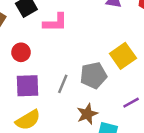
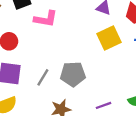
yellow square: (123, 56) -> (109, 38), moved

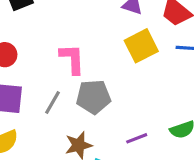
pink L-shape: (46, 19) -> (72, 59), moved, turned -100

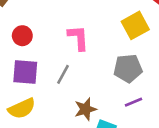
gray pentagon: (93, 97) -> (128, 68), moved

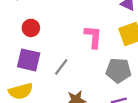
pink L-shape: (78, 38) -> (93, 37), moved

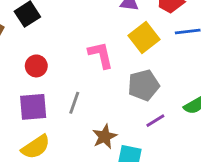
red circle: (31, 28) -> (36, 66), moved

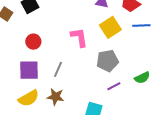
brown star: (105, 137) -> (56, 97), moved, turned 30

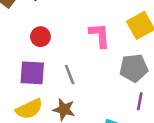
gray line: (58, 69) -> (70, 75), turned -49
purple line: (114, 86) -> (140, 101), turned -56

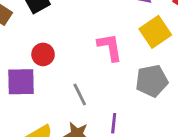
purple square: (32, 73) -> (21, 82), moved
purple line: (140, 101) -> (114, 123), moved

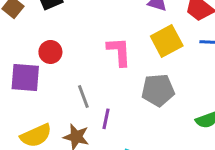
purple line: (114, 123) -> (106, 119), moved

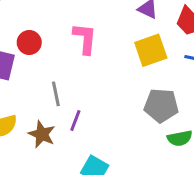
pink L-shape: (119, 52) -> (85, 39), moved
gray pentagon: (158, 90) -> (161, 105), moved

